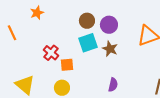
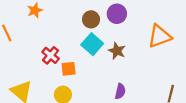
purple circle: (109, 25) -> (117, 14), moved
cyan square: (88, 43) -> (92, 44), turned -30

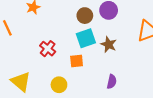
cyan square: (92, 44) -> (86, 38), turned 30
orange square: (69, 69) -> (77, 61), moved

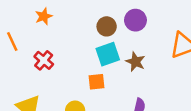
red cross: (48, 49) -> (44, 60), moved

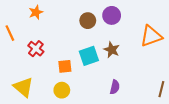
cyan square: (108, 54) -> (89, 56), moved
orange square: (96, 82) -> (65, 66), moved

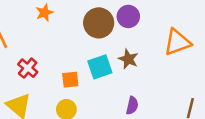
orange star: (36, 12) -> (44, 13), moved
brown circle: (88, 21) -> (99, 23), size x1.5
red cross: (36, 49) -> (28, 68), moved

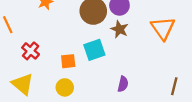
orange triangle: (177, 42) -> (163, 28), turned -45
brown star: (128, 59) -> (119, 29), moved

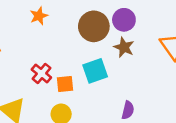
red cross: (31, 51) -> (41, 73), moved

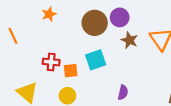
brown star: (124, 47) -> (129, 40), moved
red cross: (41, 73) -> (51, 62), turned -35

